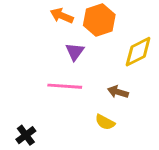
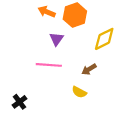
brown arrow: (118, 92) -> (89, 69), turned -48

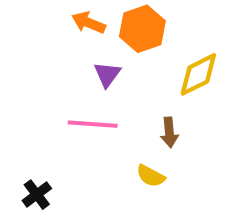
brown arrow: (89, 69) -> (169, 132), turned -64

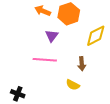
black cross: (37, 195) -> (18, 94), turned -32

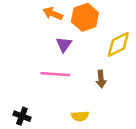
yellow semicircle: (73, 85) -> (80, 116), moved, turned -32

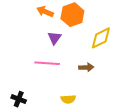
brown arrow: (101, 79) -> (86, 67), turned -88

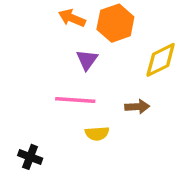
yellow semicircle: (68, 99) -> (97, 133), moved

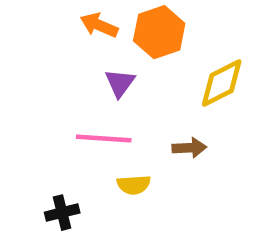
black cross: (30, 157) -> (62, 213), moved, turned -35

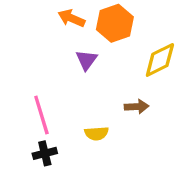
pink line: (104, 138) -> (41, 115), moved, turned 69

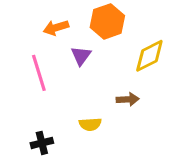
orange arrow: (71, 18) -> (56, 28), moved, turned -40
pink line: (41, 115) -> (39, 73), moved

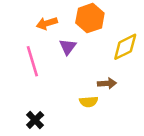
yellow semicircle: (90, 124) -> (89, 102), moved
black cross: (42, 143) -> (35, 120), turned -30

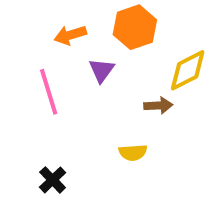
brown arrow: (107, 83) -> (158, 105), moved

